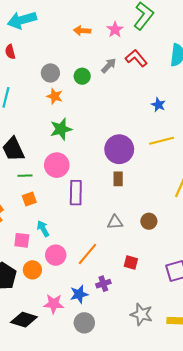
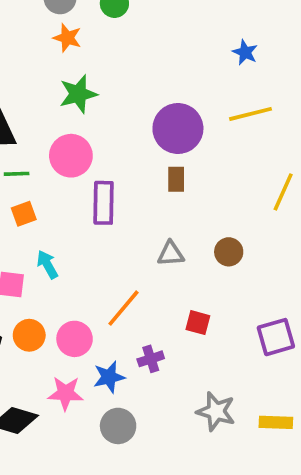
pink circle: (56, 255) -> (75, 339), moved

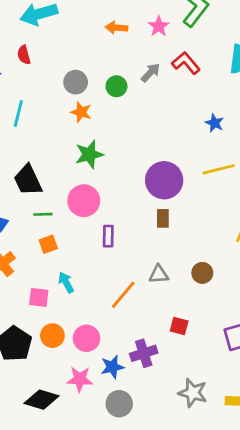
purple rectangle: (104, 203) -> (108, 236), size x0.7
orange line: (124, 308) -> (123, 295), moved
purple cross: (151, 359) -> (144, 353), size x1.4

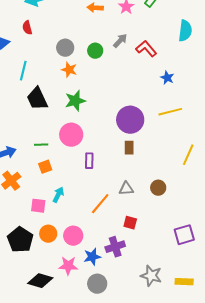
red L-shape: (186, 63) -> (146, 49), moved
black trapezoid: (28, 180) -> (37, 99), moved
cyan arrow: (66, 282) -> (58, 195), turned 56
red square: (179, 326) -> (130, 223), moved

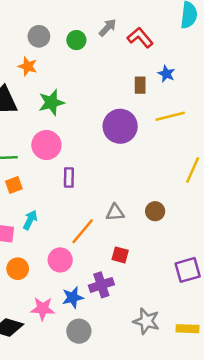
orange star: (69, 70) -> (28, 66), moved
brown rectangle: (129, 148) -> (140, 85), moved
pink circle: (73, 236) -> (60, 260), moved

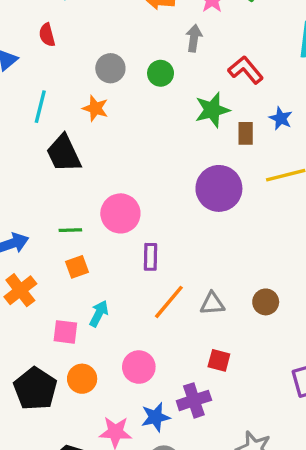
gray arrow: (108, 28) -> (194, 38), moved, turned -36
green star: (51, 103) -> (212, 110), moved
orange line: (83, 231) -> (169, 302), moved

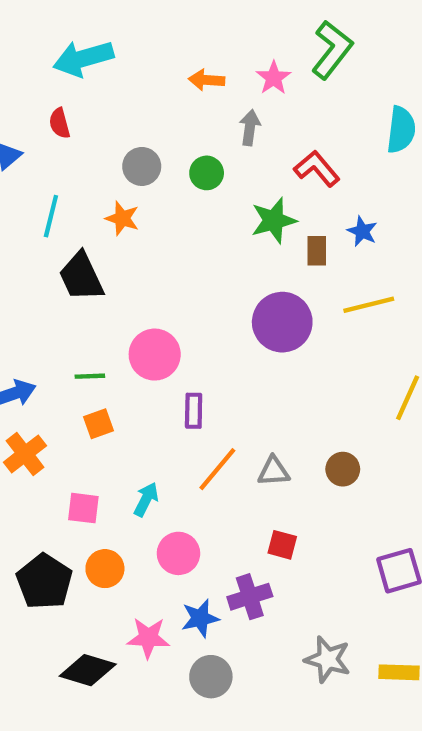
cyan arrow: (99, 314) -> (146, 499), moved

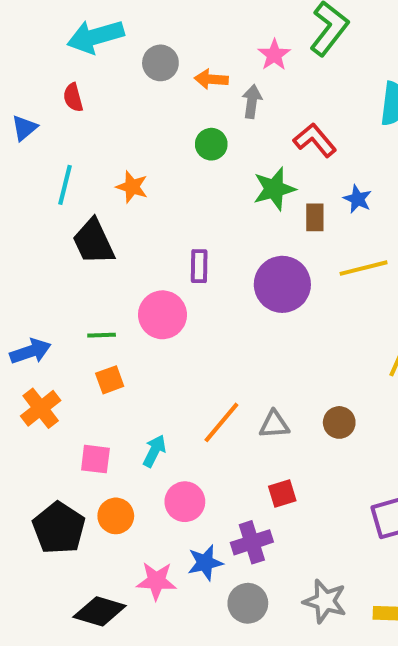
orange arrow: (207, 80) -> (211, 79), moved
gray circle: (142, 166) -> (160, 63), moved
purple rectangle: (194, 411) -> (199, 266), moved
red square: (282, 545) -> (282, 494), turned -32
gray circle: (211, 677) -> (248, 603), moved

